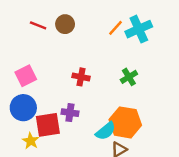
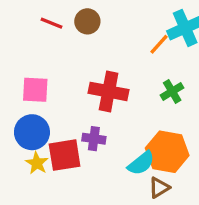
orange line: (115, 28) -> (159, 44), moved
pink square: (26, 76) -> (35, 90), turned 30
red cross: (81, 77) -> (109, 91), size x1.6
yellow star: (31, 141) -> (37, 163), moved

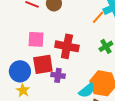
pink square: (35, 90) -> (36, 39), moved
red square: (65, 155) -> (43, 64), moved

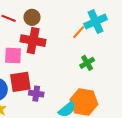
red cross: (67, 46) -> (33, 41), moved

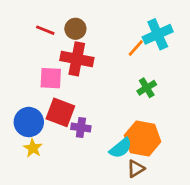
red square: (20, 82) -> (60, 112), turned 30

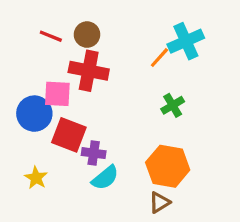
blue circle: (29, 122) -> (34, 114), moved
cyan semicircle: (121, 148) -> (105, 178), moved

